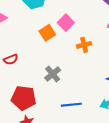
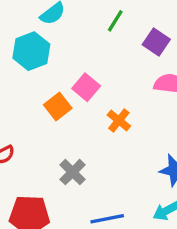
orange cross: (84, 45) -> (119, 120), turned -32

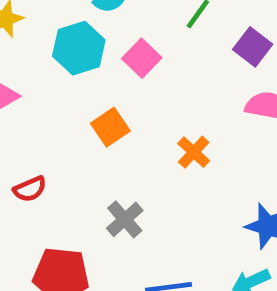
pink square: (86, 87) -> (142, 58), moved

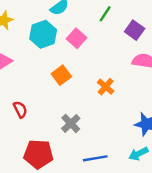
red semicircle: (30, 189) -> (20, 109), turned -91

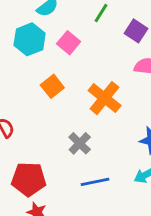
orange cross: (106, 87) -> (105, 98), size x1.6
gray cross: (71, 123) -> (80, 143), moved

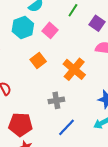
gray cross: (80, 143) -> (56, 100), turned 35
blue line: (95, 182) -> (67, 127), turned -36

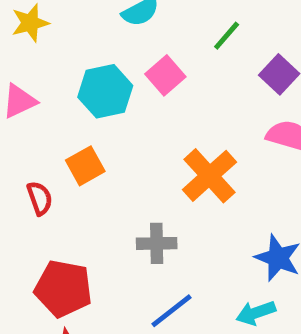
cyan hexagon: (23, 28) -> (105, 91), moved
orange square: (38, 60) -> (85, 166), moved

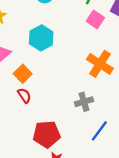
pink square: (165, 75) -> (95, 19), moved
orange square: (85, 166) -> (23, 74), moved

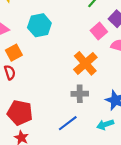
pink square: (95, 19) -> (99, 31), moved
gray cross: (84, 102) -> (80, 94), moved

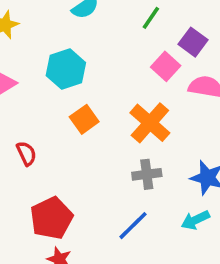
orange square: (14, 53) -> (84, 119), moved
red pentagon: (20, 113) -> (51, 218), turned -30

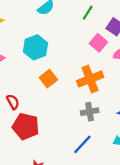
orange cross: (150, 123) -> (90, 79), turned 30
red pentagon: (51, 218) -> (26, 126), moved, turned -30

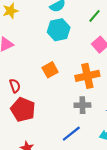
cyan hexagon: (35, 47) -> (59, 30), moved

